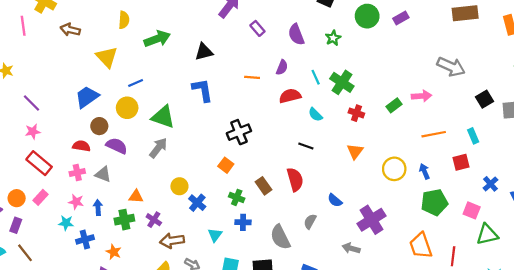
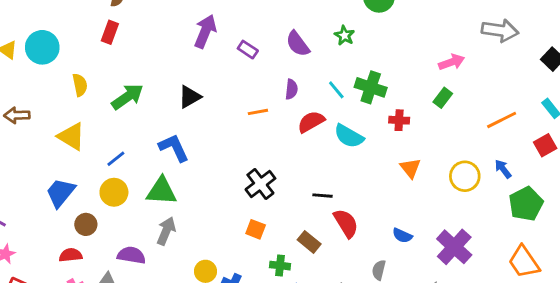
blue L-shape: (202, 90) -> (174, 148), moved
pink arrow: (421, 96) -> (452, 62), moved
cyan semicircle: (315, 115) -> (349, 136), size x1.5
purple semicircle: (117, 146) -> (131, 255), moved
black line: (306, 146) -> (322, 196), moved

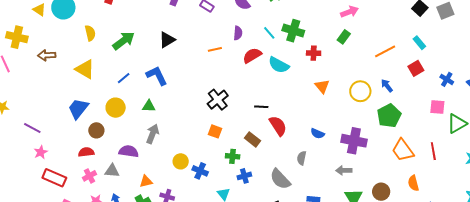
blue line: (116, 159) -> (124, 78), moved
green triangle: (162, 191) -> (149, 106), size x0.6
green pentagon: (526, 204) -> (389, 116), moved
purple cross: (454, 247) -> (354, 141), turned -30

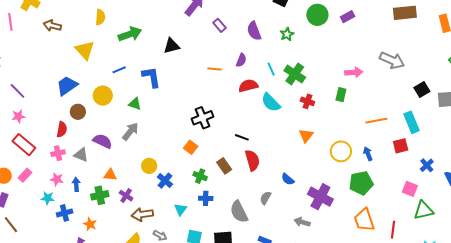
green rectangle: (344, 37) -> (341, 95), turned -40
cyan rectangle: (419, 43) -> (411, 122), size x1.5
red semicircle: (86, 152) -> (62, 129), turned 91

